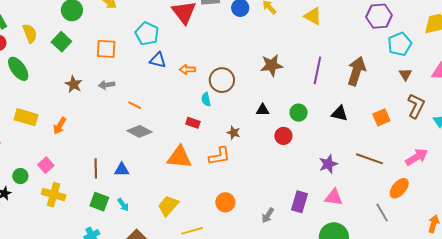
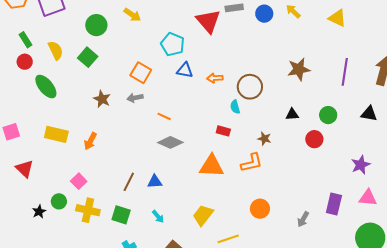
orange square: (106, 49) -> (141, 73), moved, turned 30
brown line: (96, 168) -> (129, 182), turned 30
green circle: (20, 176) -> (59, 201), moved
green square: (99, 202) -> (121, 215), moved

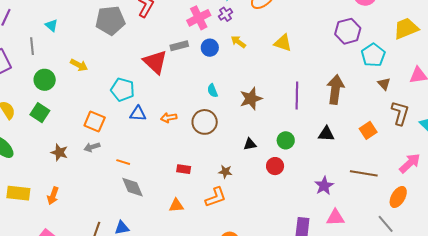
cyan semicircle: (235, 107) -> (212, 91), moved
gray diamond: (170, 142) -> (133, 187), turned 50
orange triangle: (212, 166) -> (176, 205), size x0.6

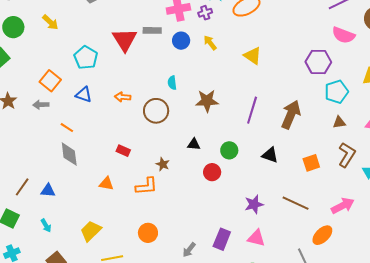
brown triangle: (384, 84) -> (339, 122), turned 48
blue triangle: (138, 114) -> (84, 95), moved

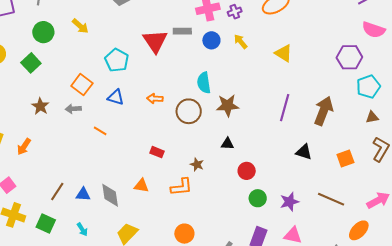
cyan semicircle: (172, 83) -> (204, 83), size x1.5
brown star: (207, 101) -> (228, 105), moved
green circle: (229, 150) -> (258, 198), moved
gray diamond: (69, 154) -> (110, 195), moved

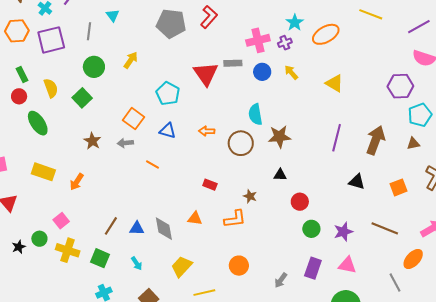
yellow arrow: (80, 26) -> (131, 60), turned -96
brown triangle: (372, 117) -> (413, 144), moved

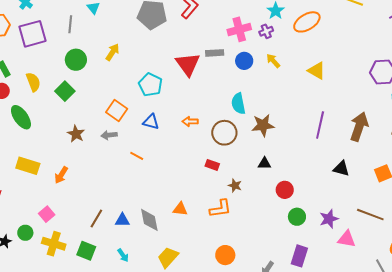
red rectangle: (210, 185) -> (212, 165), moved
pink triangle: (347, 265) -> (347, 239), moved

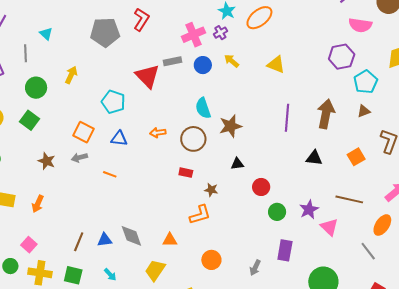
orange triangle: (180, 209) -> (170, 240), moved
pink triangle: (347, 239) -> (329, 227), turned 42

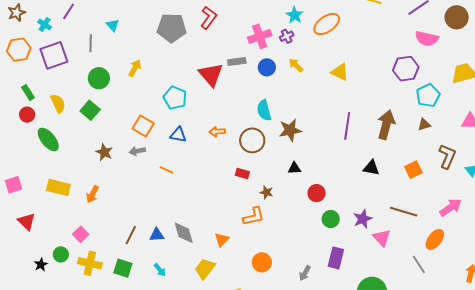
orange triangle: (170, 240) -> (222, 240), turned -49

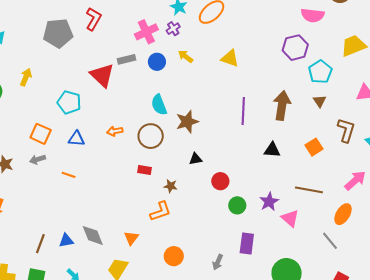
brown triangle: (424, 125) -> (320, 101), turned -40

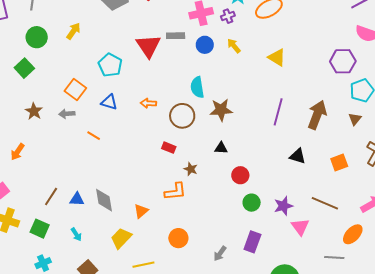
gray line: (330, 241) -> (334, 257), turned -60

